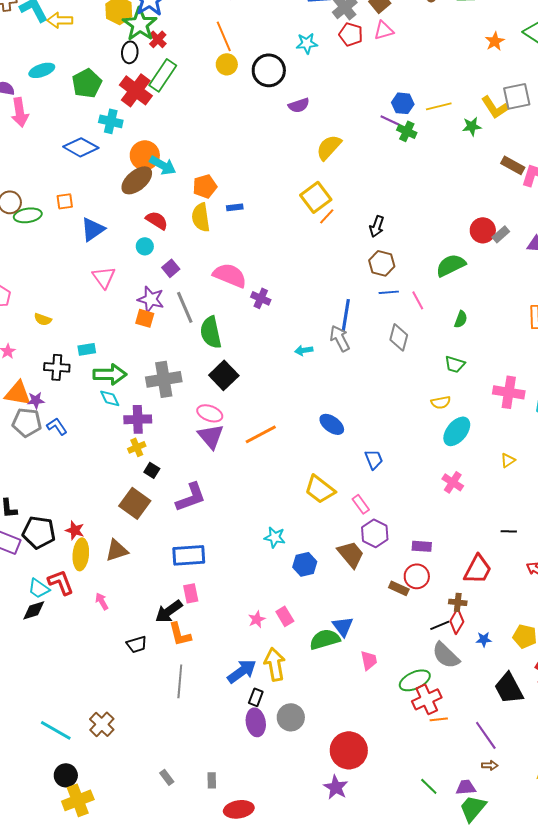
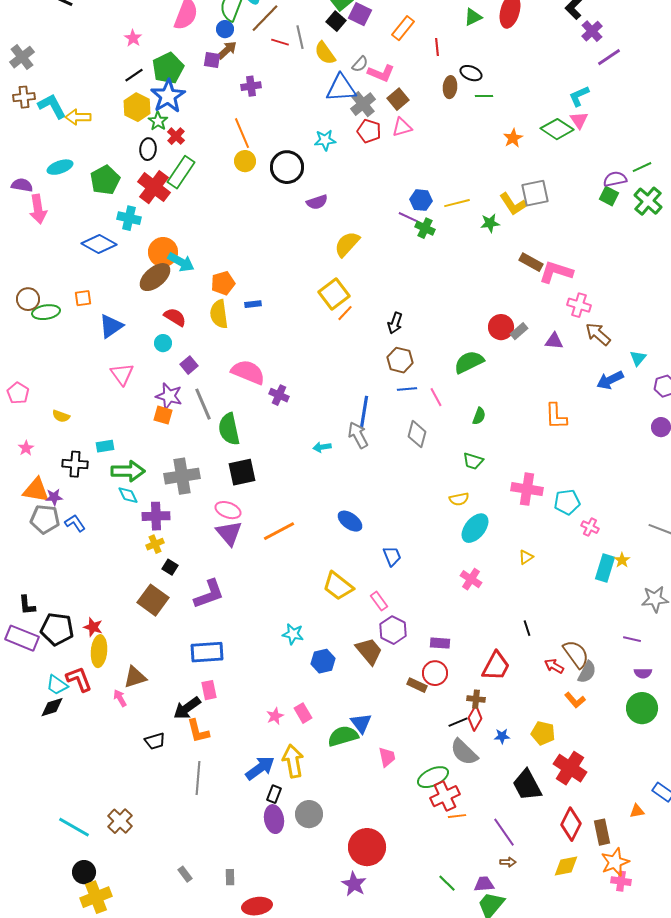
green star: (140, 24) -> (158, 121), size x0.6
black square: (224, 375) -> (242, 472), turned 32
black line: (509, 531) -> (527, 628), turned 70
brown triangle: (117, 550) -> (135, 677), moved

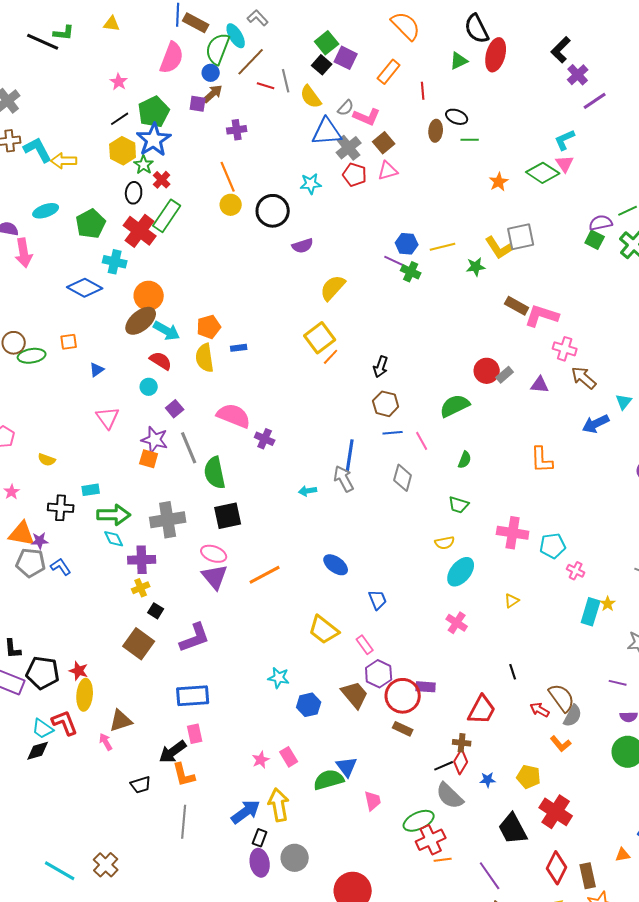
cyan arrow: (181, 262) -> (167, 331), moved
blue triangle: (111, 326) -> (97, 370), size x0.6
red circle: (435, 673) -> (403, 696), moved, size x1.4

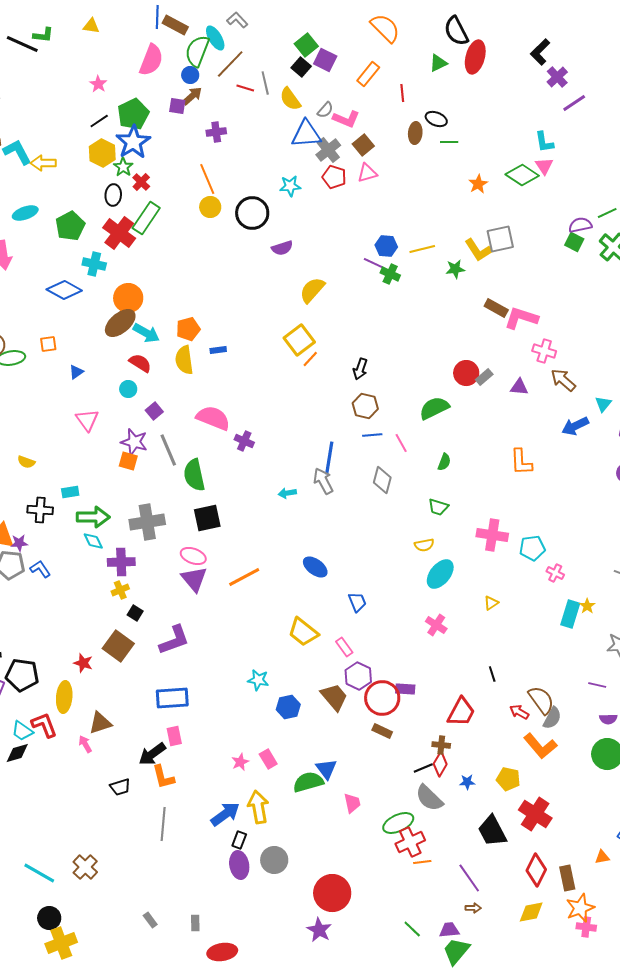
cyan L-shape: (565, 140) -> (544, 142), turned -75
red star: (79, 671) -> (83, 663), moved
orange L-shape: (561, 744) -> (540, 746), size x1.6

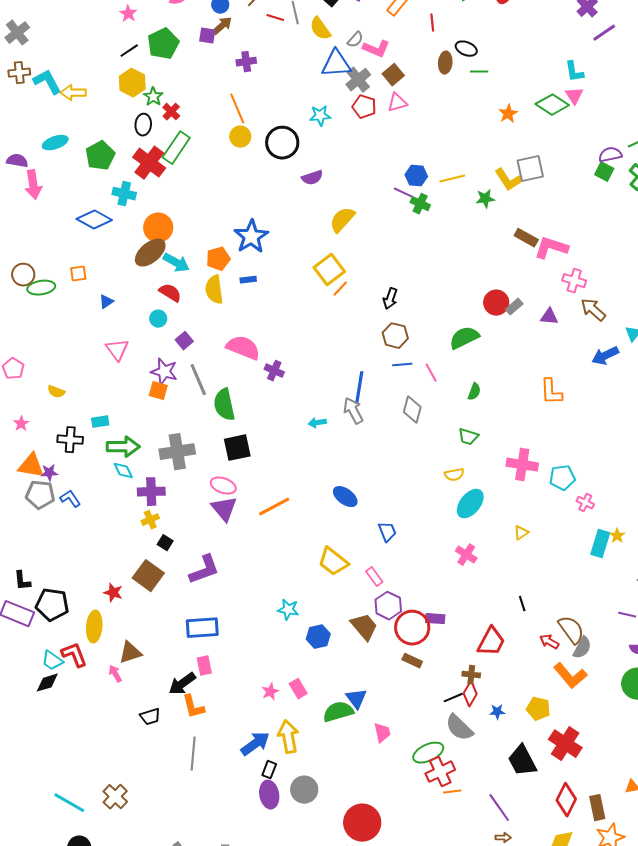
blue star: (133, 142) -> (251, 237), moved

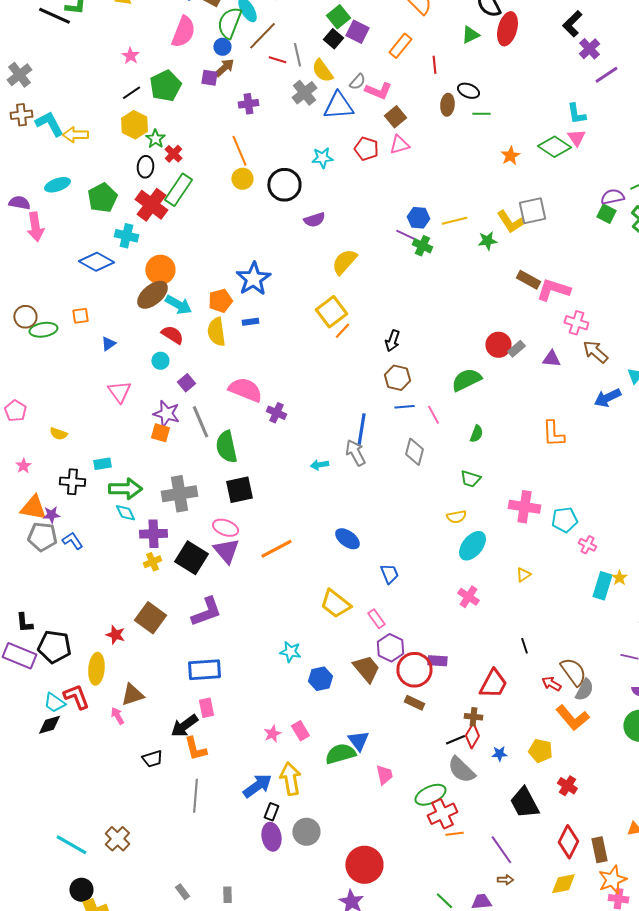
gray cross: (358, 80) -> (304, 93), moved
black square: (165, 543) -> (191, 558), moved, size x2.0
red cross: (565, 744) -> (567, 786), size x0.6

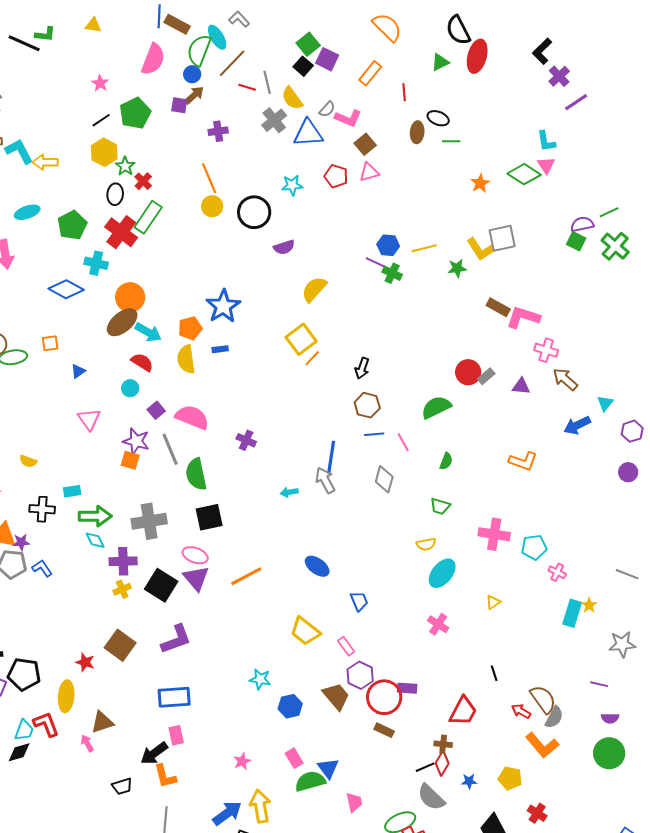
pink semicircle: (245, 390) -> (192, 417), moved
orange L-shape: (553, 434) -> (523, 461), turned -68
cyan trapezoid: (54, 703) -> (24, 730), turned -105
pink rectangle: (300, 731) -> (294, 758), moved

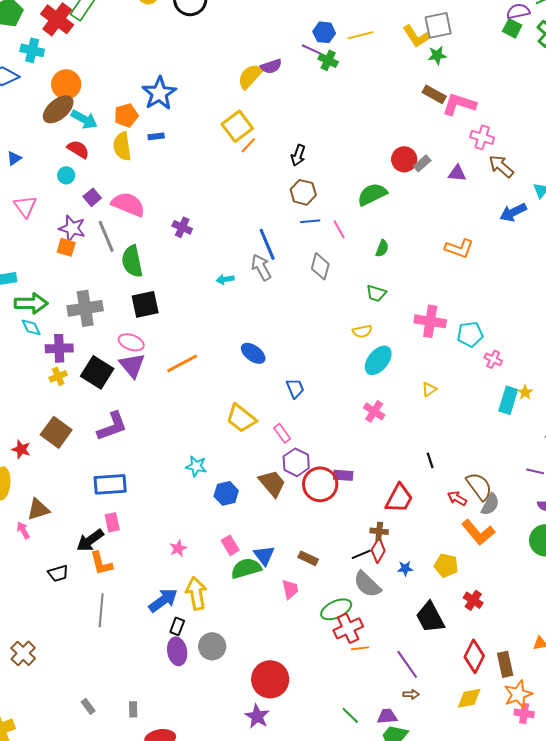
purple semicircle: (284, 247) -> (271, 66), moved
green star: (457, 268) -> (437, 55), moved
blue line: (331, 457) -> (267, 244), turned -32
brown rectangle: (384, 730) -> (308, 558), moved

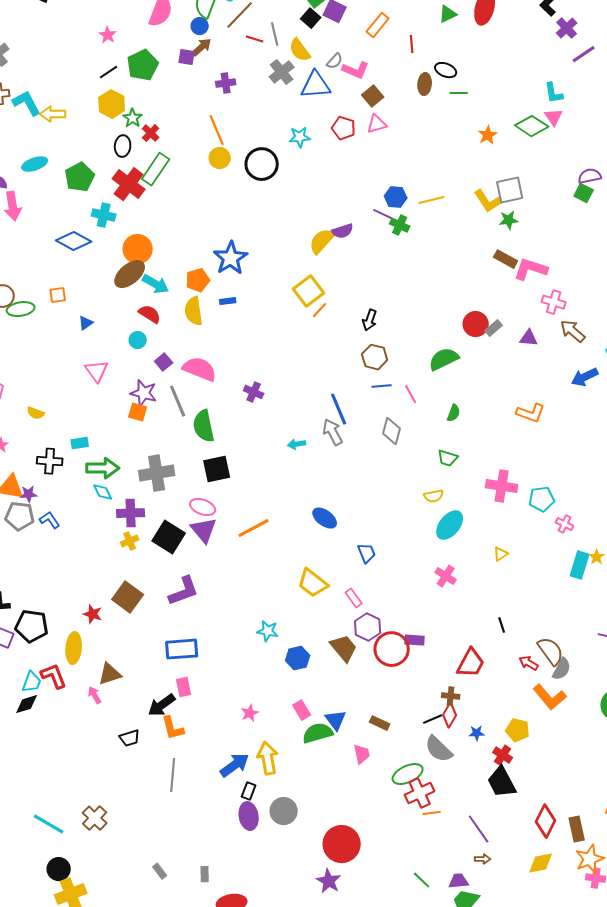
red cross: (473, 600) -> (503, 755), moved

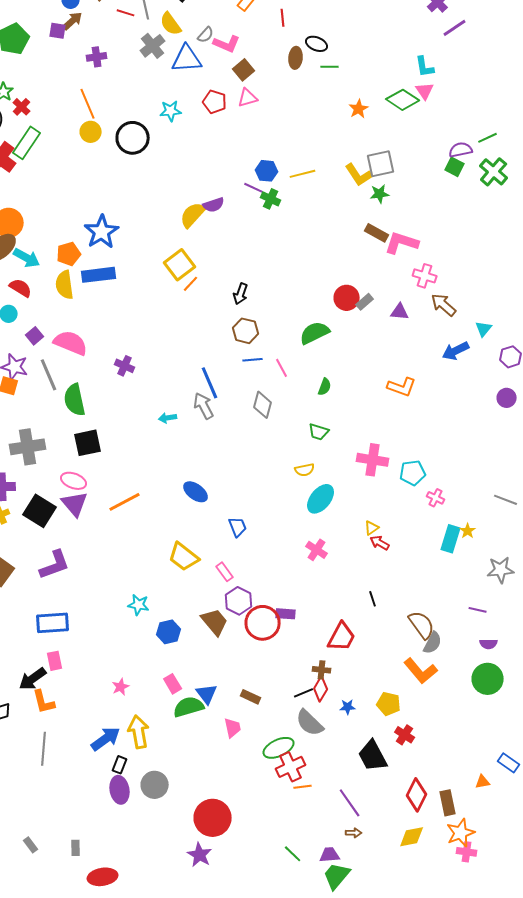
blue rectangle: (228, 301) -> (99, 275), size x2.0
red arrow: (529, 663) -> (380, 543), moved
red cross: (503, 755) -> (405, 735), moved

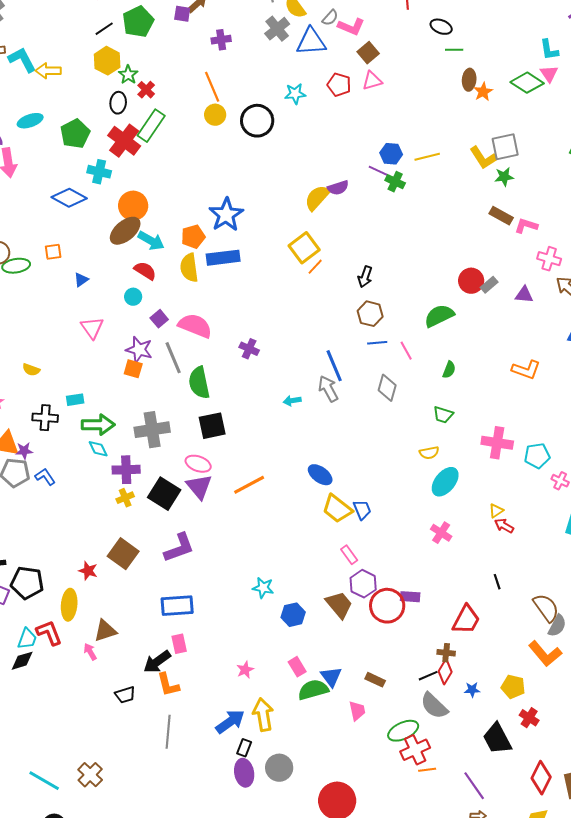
brown ellipse: (296, 58) -> (469, 80), moved
pink L-shape: (402, 243) -> (526, 226), size x0.7
yellow trapezoid: (184, 557) -> (337, 509), moved

